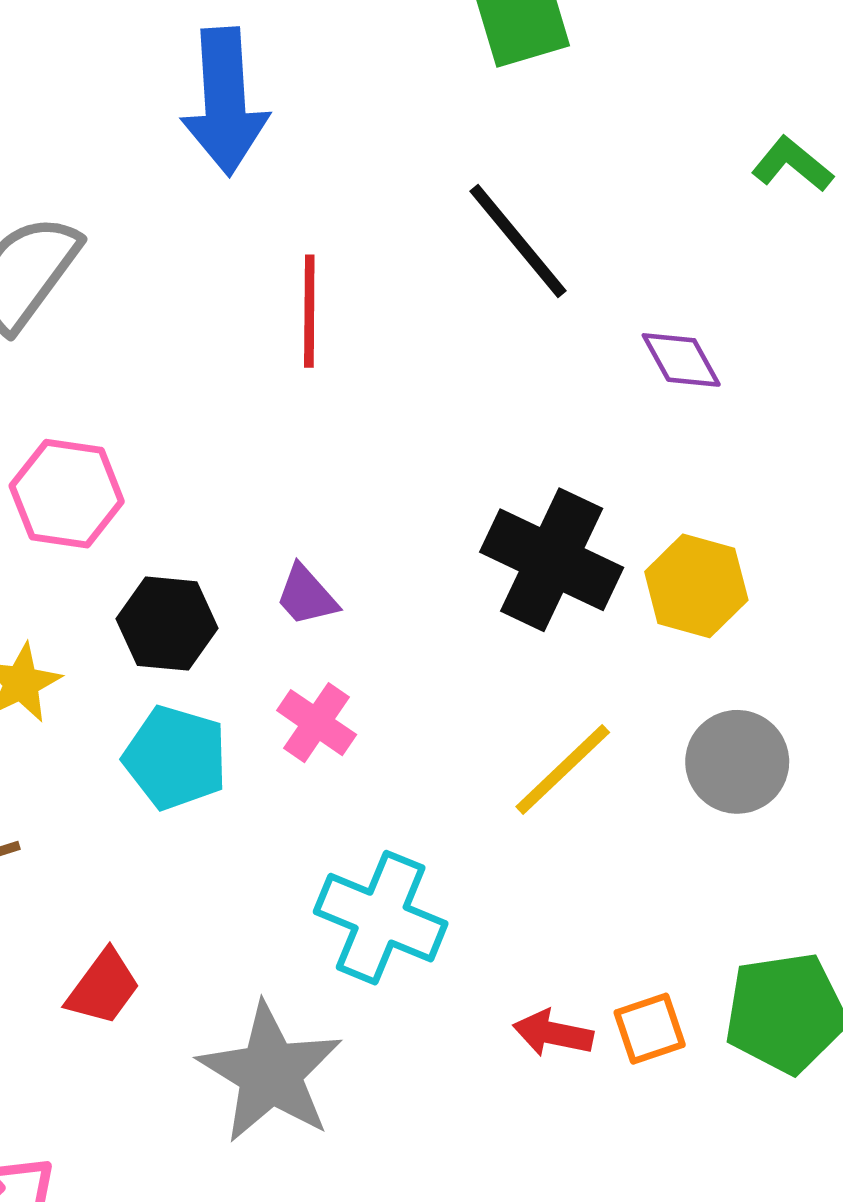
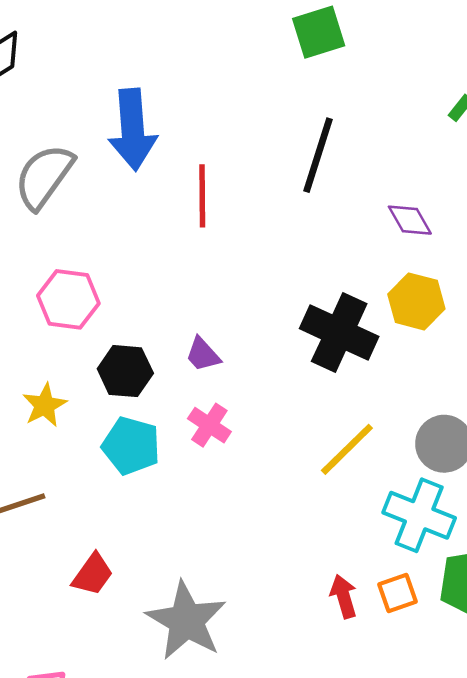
blue arrow: (225, 102) -> (133, 130), moved
black line: (518, 241) -> (318, 155), turned 58
yellow hexagon: (696, 586) -> (416, 301), moved
cyan cross: (381, 918) -> (419, 515), moved
red arrow: (553, 1033) -> (344, 596), turned 63

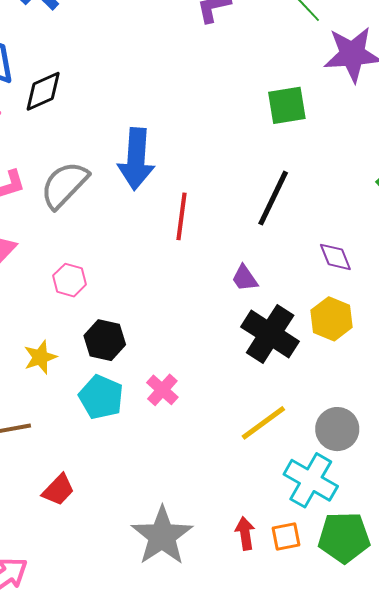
pink hexagon: (68, 299) -> (70, 280), size x0.7
purple trapezoid: (203, 354) -> (245, 278), moved
gray star: (186, 621) -> (162, 536), moved

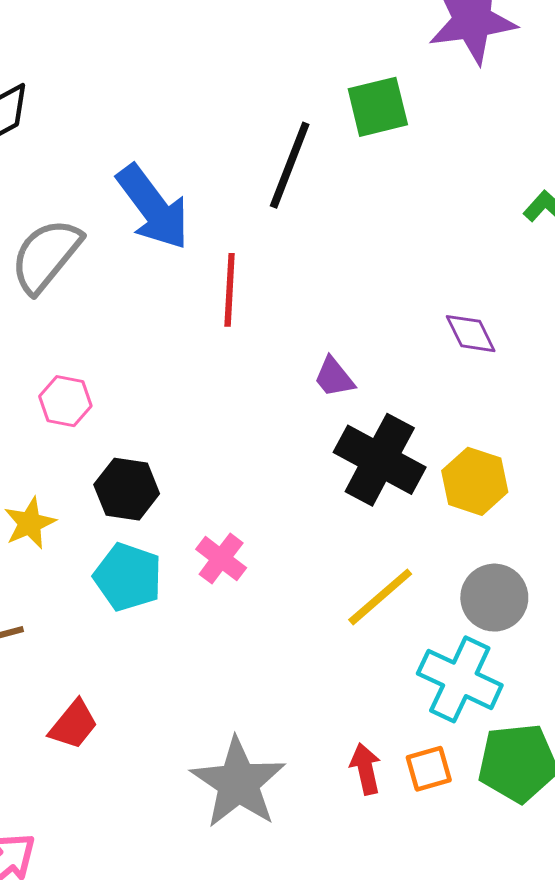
blue arrow: (136, 159) -> (153, 207), turned -36
black line: (273, 198) -> (290, 165), moved
yellow hexagon: (332, 319) -> (475, 481), moved

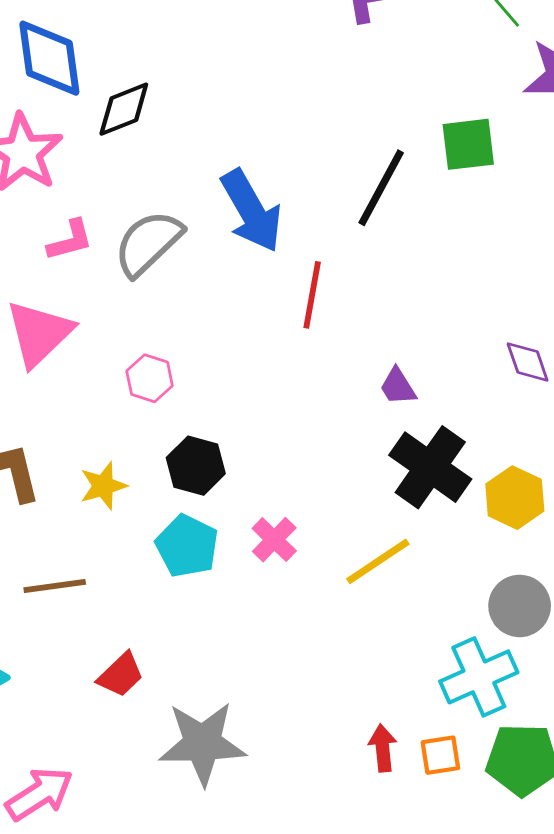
yellow line: (380, 597) -> (378, 561), moved
cyan cross: (460, 679) -> (479, 677), turned 34
gray star: (238, 783) -> (202, 743), moved, turned 30

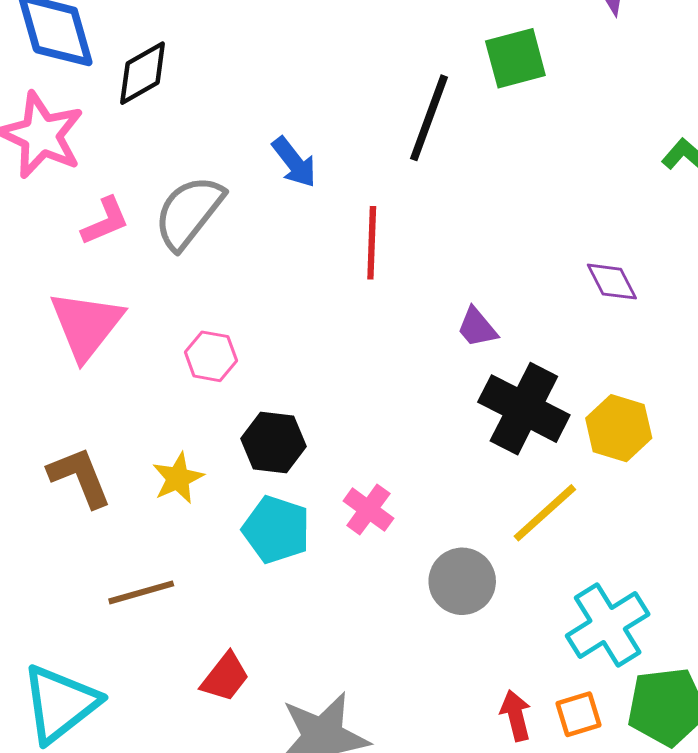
blue arrow: (251, 211) -> (294, 162), size x0.6
yellow line: (378, 561) -> (545, 513), moved
gray circle: (520, 606) -> (462, 581), moved

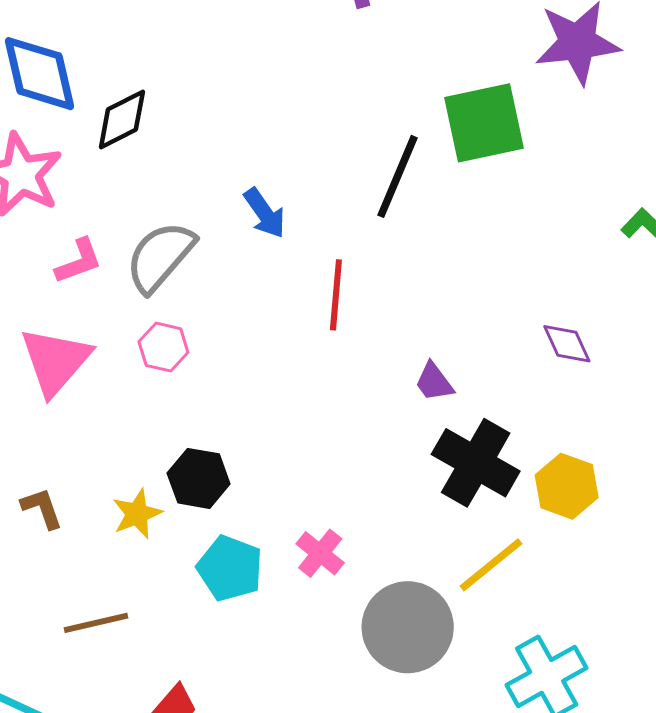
green square: (515, 58) -> (484, 123), size x1.4
pink hexagon: (211, 356) -> (163, 347), moved
black hexagon: (273, 442) -> (199, 478), moved
brown L-shape: (80, 477) -> (42, 508), size x0.7
gray circle: (462, 581) -> (408, 627), size x1.4

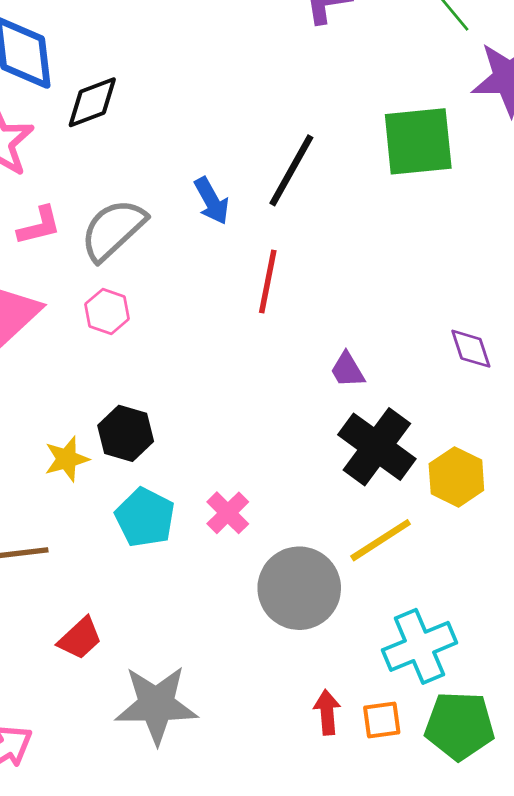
black line: (398, 176) -> (291, 170), moved

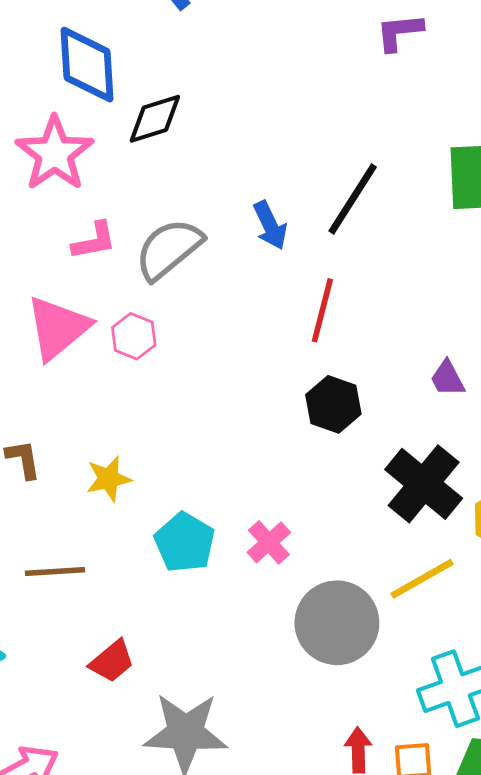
pink hexagon: (107, 311) -> (134, 336), moved
purple trapezoid: (347, 370) -> (447, 378), moved
black hexagon: (126, 433) -> (333, 404), moved

